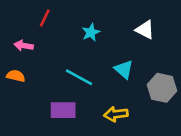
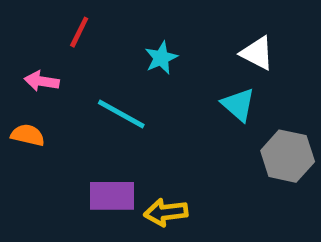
cyan triangle: (124, 69) -> (238, 105), moved
cyan line: (79, 77) -> (121, 114), moved
yellow arrow: (116, 114) -> (166, 212), moved

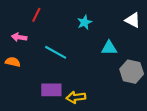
white triangle: (257, 53) -> (133, 20), moved
cyan star: (161, 58) -> (84, 22), moved
cyan triangle: (238, 105) -> (109, 48), turned -42

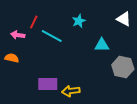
red line: (36, 15) -> (34, 22), moved
cyan line: (56, 52) -> (52, 36), moved

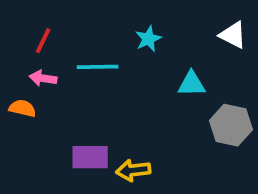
red line: (34, 22) -> (43, 41), moved
pink arrow: (18, 35) -> (43, 78), moved
cyan line: (52, 36) -> (98, 67), turned -30

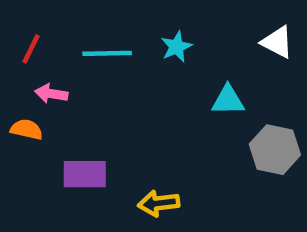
red line: (43, 41) -> (31, 49), moved
cyan line: (98, 67) -> (107, 53), moved
purple rectangle: (90, 157) -> (85, 174), moved

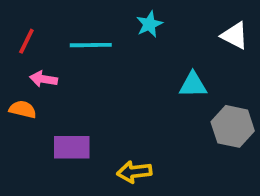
cyan star: (176, 47) -> (149, 24), moved

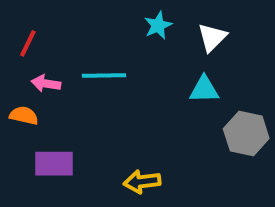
white triangle: (235, 36) -> (212, 37), moved, turned 48
cyan line: (91, 45) -> (104, 75), moved
purple rectangle: (72, 147) -> (54, 164), moved

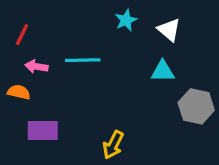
white triangle: (212, 37) -> (169, 30), turned -35
yellow arrow: (142, 182) -> (113, 145), turned -56

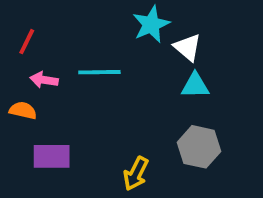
cyan star: (126, 20) -> (151, 24), size x1.4
white triangle: (169, 30) -> (188, 47), moved
gray hexagon: (196, 106) -> (199, 147), moved

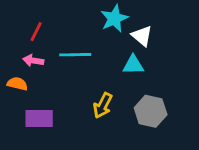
red line: (27, 42) -> (36, 32), moved
cyan triangle: (195, 86) -> (133, 65), moved
yellow arrow: (136, 174) -> (103, 105), moved

